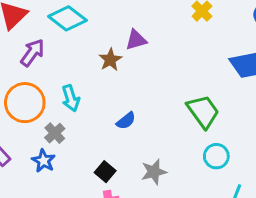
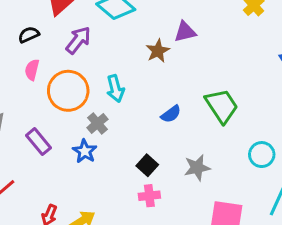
green trapezoid: (203, 111) -> (222, 106), moved

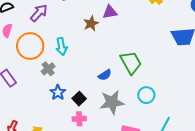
blue semicircle: (171, 114) -> (105, 75), moved
blue star: (85, 151) -> (58, 92), moved
cyan circle: (262, 155) -> (146, 95), moved
gray star: (197, 168) -> (112, 102), size x1.4

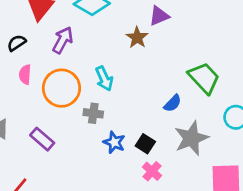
gray cross: (48, 69) -> (93, 113), turned -32
pink cross: (79, 119) -> (152, 171), turned -32

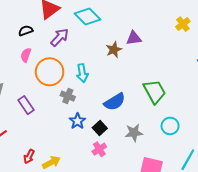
blue semicircle: (173, 103) -> (115, 102), moved, size x1.5
gray star: (191, 138) -> (134, 133), size x0.7

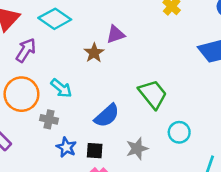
cyan arrow: (82, 73) -> (61, 88), turned -30
black square: (100, 128) -> (95, 151), turned -32

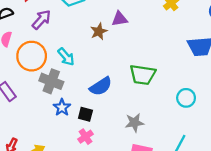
green trapezoid: (153, 94) -> (143, 75), turned 128
gray cross: (49, 119) -> (51, 81), size x1.5
cyan circle: (179, 132) -> (186, 98), moved
gray star: (137, 149) -> (134, 123), moved

